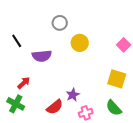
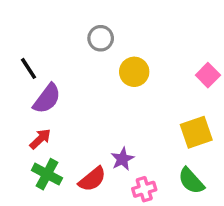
purple semicircle: (42, 56) -> (47, 99), moved, turned -48
yellow square: (117, 79) -> (196, 132), turned -36
green cross: (16, 104) -> (47, 174), moved

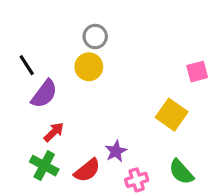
yellow circle: (134, 72) -> (89, 67), moved
pink square: (208, 75) -> (197, 72), turned 30
yellow square: (196, 132) -> (172, 115), moved, turned -36
red arrow: (40, 139) -> (54, 132), moved

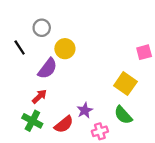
gray circle: (95, 36) -> (42, 28), moved
purple semicircle: (44, 94) -> (47, 68), moved
green semicircle: (181, 172) -> (123, 115), moved

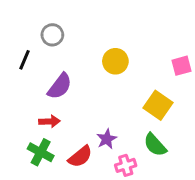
black line: (20, 48) -> (24, 60), turned 56
yellow circle: (65, 49) -> (115, 61), moved
red arrow: (39, 96) -> (49, 121), turned 42

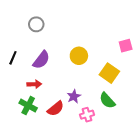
black line: (24, 60) -> (13, 58), moved
yellow circle: (115, 61) -> (79, 56), moved

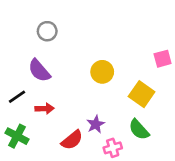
black line: (13, 58) -> (17, 97), moved, turned 32
purple semicircle: (41, 60) -> (39, 71), moved, turned 102
green cross: (28, 106) -> (17, 136), moved

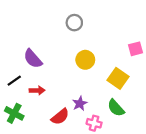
gray circle: (47, 31) -> (74, 23), moved
pink cross: (113, 148) -> (94, 123), turned 32

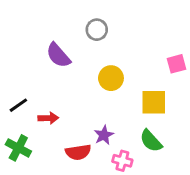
purple semicircle: (33, 59) -> (58, 55), moved
yellow square: (118, 78) -> (154, 102), turned -35
red semicircle: (60, 117) -> (78, 152), turned 30

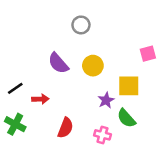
purple semicircle: (58, 55) -> (58, 63), moved
purple star: (104, 135) -> (106, 100), moved
red semicircle: (78, 152) -> (65, 128), turned -60

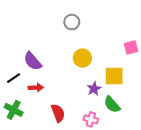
purple semicircle: (58, 63) -> (33, 61), moved
red semicircle: (65, 128) -> (58, 113), turned -42

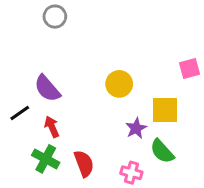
gray circle: (72, 22) -> (55, 17), moved
red arrow: (36, 88) -> (52, 127), turned -112
green cross: (14, 110) -> (46, 159), moved

